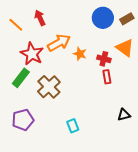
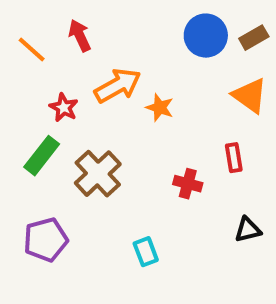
red star: (32, 54) -> (64, 108), size x0.6
red cross: (104, 59) -> (188, 184), moved
red rectangle: (107, 77) -> (234, 158), moved

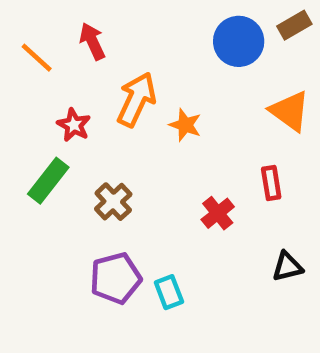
brown rectangle: (254, 38) -> (294, 25), moved
orange arrow: (118, 86) -> (136, 99), turned -36
brown cross: (98, 174) -> (113, 202), size x0.7
red cross: (188, 184) -> (218, 213), turned 36
purple pentagon: (46, 240) -> (116, 278), moved

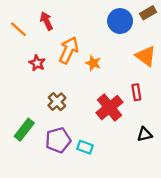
green rectangle: (48, 181) -> (24, 130), moved
red cross: (218, 213) -> (110, 107), size x1.6
cyan rectangle: (169, 292) -> (85, 147), turned -49

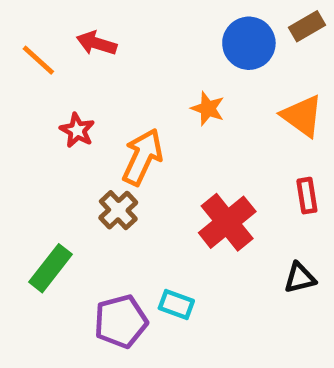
red arrow: (46, 21) -> (97, 43), turned -48
orange arrow: (69, 50) -> (142, 157), moved
orange star: (93, 63) -> (208, 109), moved
red rectangle: (136, 92) -> (307, 196), moved
purple pentagon: (58, 140) -> (121, 321), moved

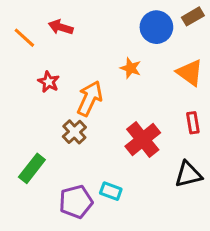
black triangle: (300, 278) -> (188, 174), size x1.4

